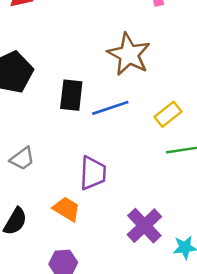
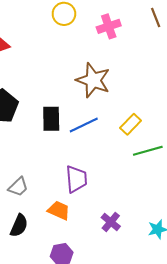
gray trapezoid: (22, 159) -> (18, 187), moved
purple cross: (144, 226) -> (111, 222), moved, size x0.7

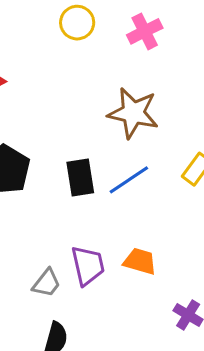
purple trapezoid: (76, 179) -> (88, 265), moved
orange trapezoid: (59, 210) -> (140, 261), moved

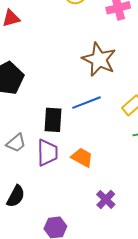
black rectangle: (80, 177) -> (53, 120), moved
gray trapezoid: (46, 283) -> (16, 143), moved

